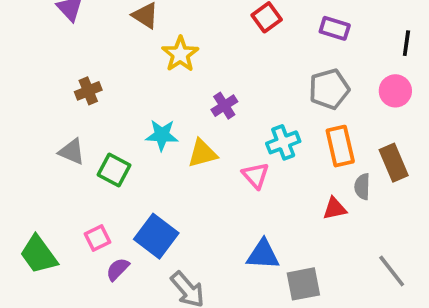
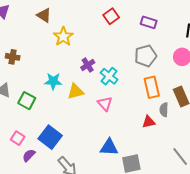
brown cross: (88, 91) -> (13, 57), turned 32
cyan cross: (283, 142) -> (109, 76), moved, turned -30
pink square: (97, 238) -> (18, 138), turned -32

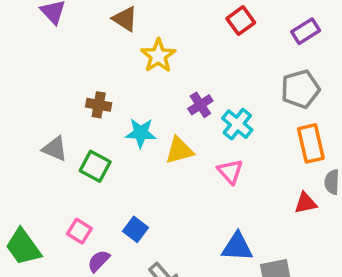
purple rectangle: (149, 22) -> (306, 31), turned -49
brown cross: (13, 57) -> (99, 105), moved
blue square: (50, 137) -> (135, 229), size x0.6

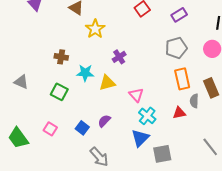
cyan cross: (237, 124) -> (147, 116), moved
gray triangle: (55, 149) -> (21, 82), moved
blue triangle: (237, 247) -> (140, 138), turned -48
purple semicircle: (99, 261) -> (104, 121), moved

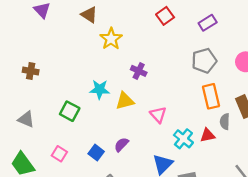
brown cross: (61, 57) -> (31, 71), moved
purple cross: (119, 57) -> (139, 71), turned -32
gray triangle: (21, 82) -> (26, 119), moved
cyan cross: (147, 116) -> (183, 139), moved

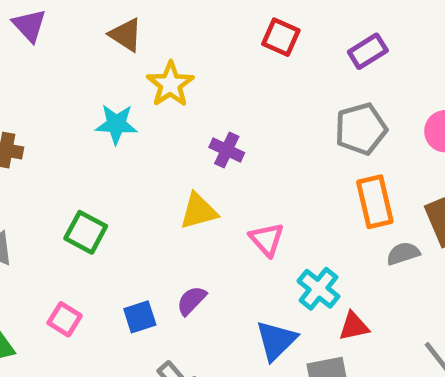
red square: (165, 16) -> (281, 37), turned -30
cyan star: (100, 89) -> (116, 124), moved
gray semicircle: (225, 122) -> (403, 253), turned 70
red triangle: (208, 135) -> (354, 326), moved
blue square: (96, 153) -> (140, 317), turned 35

